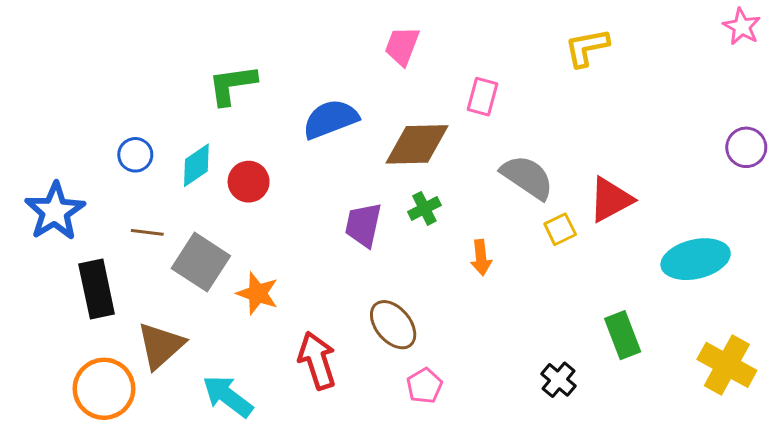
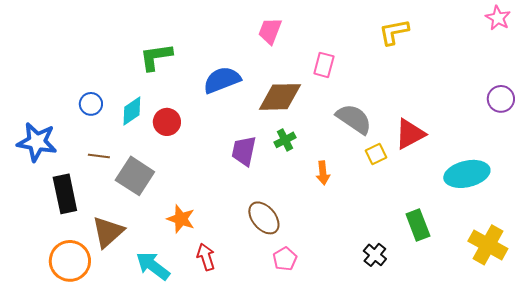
blue star: (55, 211) -> (37, 142), turned -30
orange star: (257, 293) -> (181, 219), moved
red arrow: (317, 360) -> (206, 257), moved, size x0.7

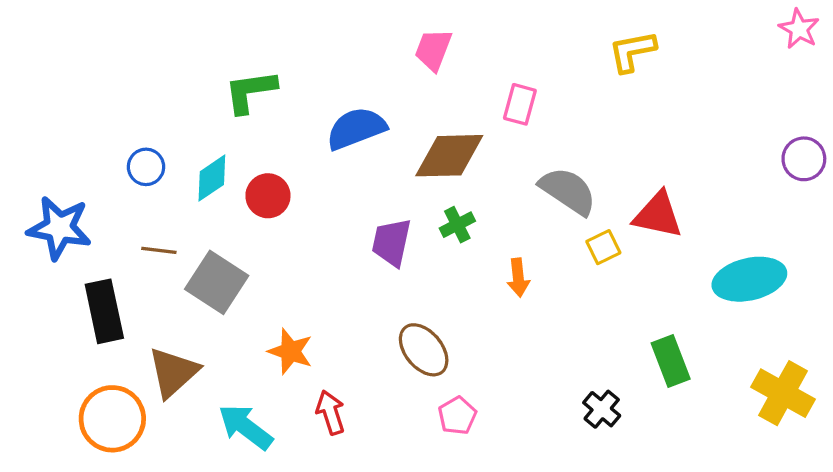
red triangle: (410, 134) -> (658, 215), turned 40

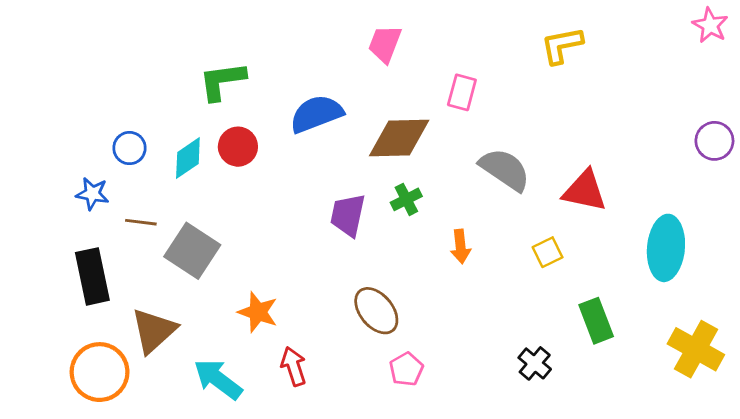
red circle: (268, 196) -> (238, 147), moved
blue star: (59, 228) -> (92, 194), moved, size x0.6
yellow square: (603, 247) -> (548, 252), moved
cyan ellipse: (749, 279) -> (666, 248), turned -72

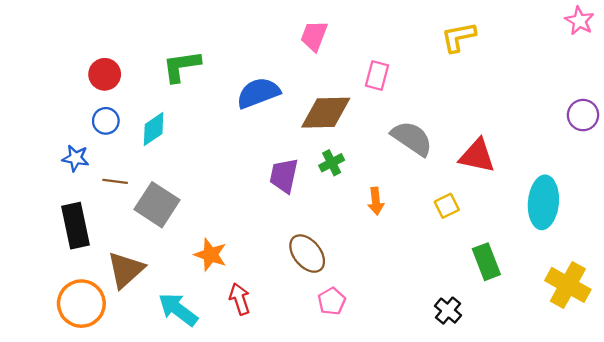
red circle: (238, 147) -> (105, 74), moved
black cross: (535, 363) -> (448, 311), moved

